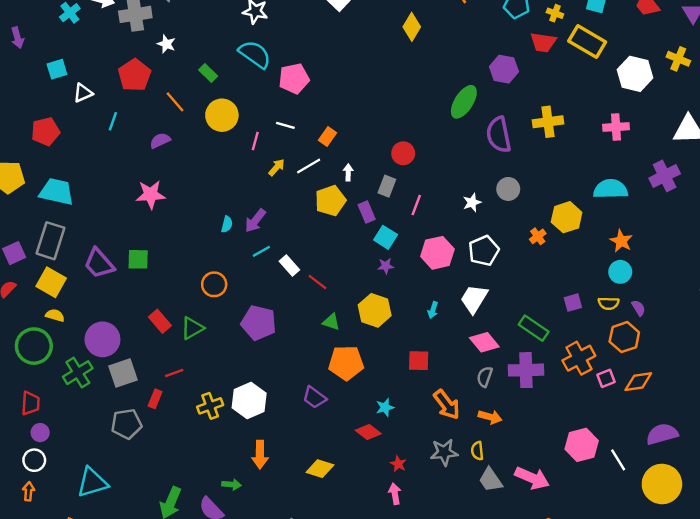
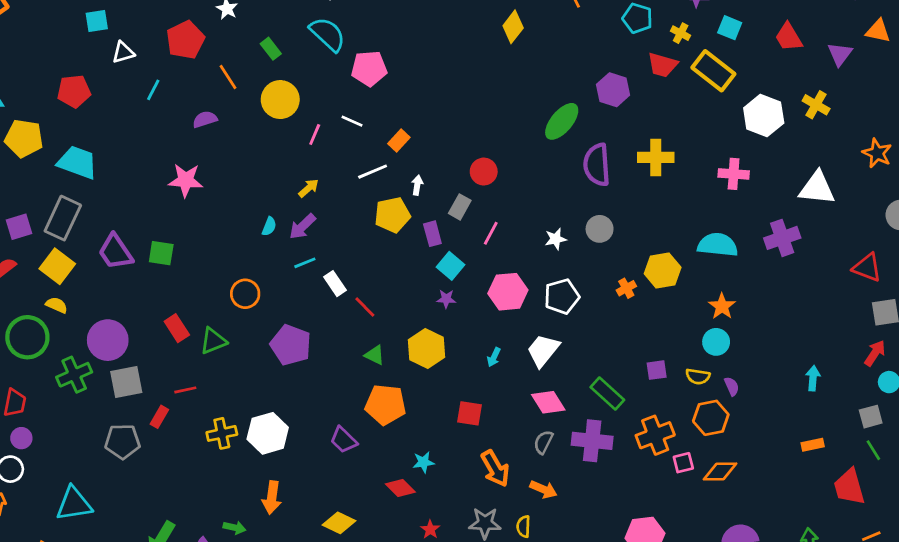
yellow arrow: (277, 167) -> (309, 188), moved

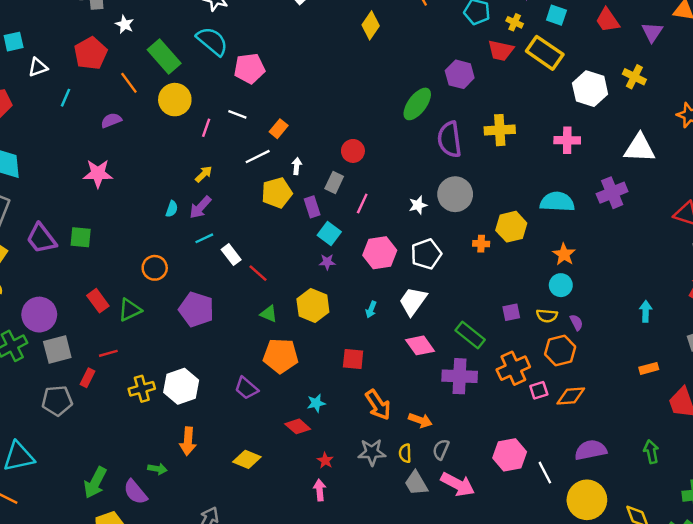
green rectangle: (271, 49) -> (164, 56), size x1.8
gray circle: (600, 229) -> (455, 194), size x1.5
orange cross: (626, 288) -> (481, 244), turned 35
gray semicircle: (543, 442) -> (441, 449), moved

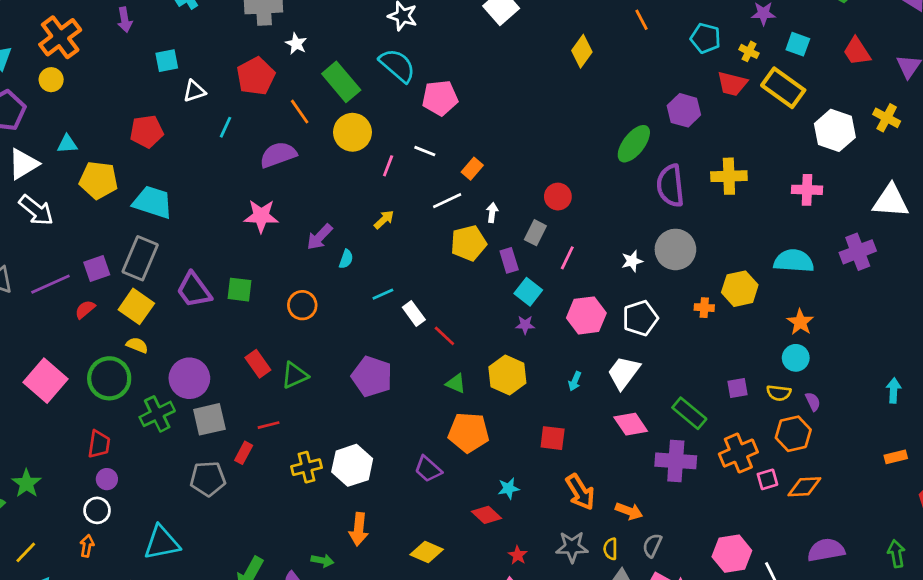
purple semicircle: (111, 120) -> (278, 155), size x1.5
purple arrow: (200, 207) -> (320, 237), moved
orange circle: (155, 268) -> (302, 305), moved

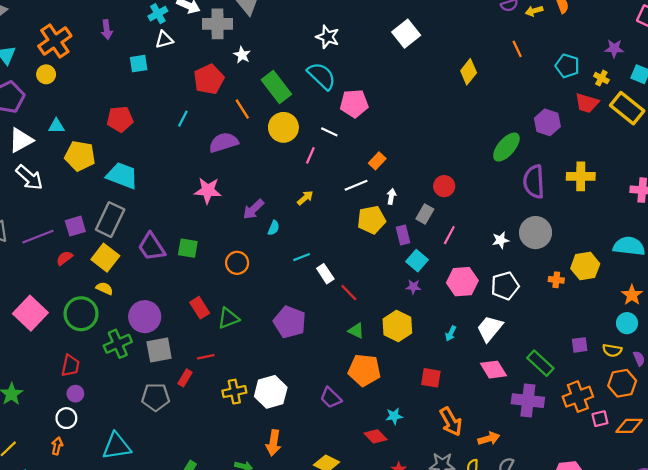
white triangle: (194, 91) -> (164, 40), moved
white line: (425, 151) -> (329, 132), moved
orange arrow: (629, 511) -> (489, 439), turned -40

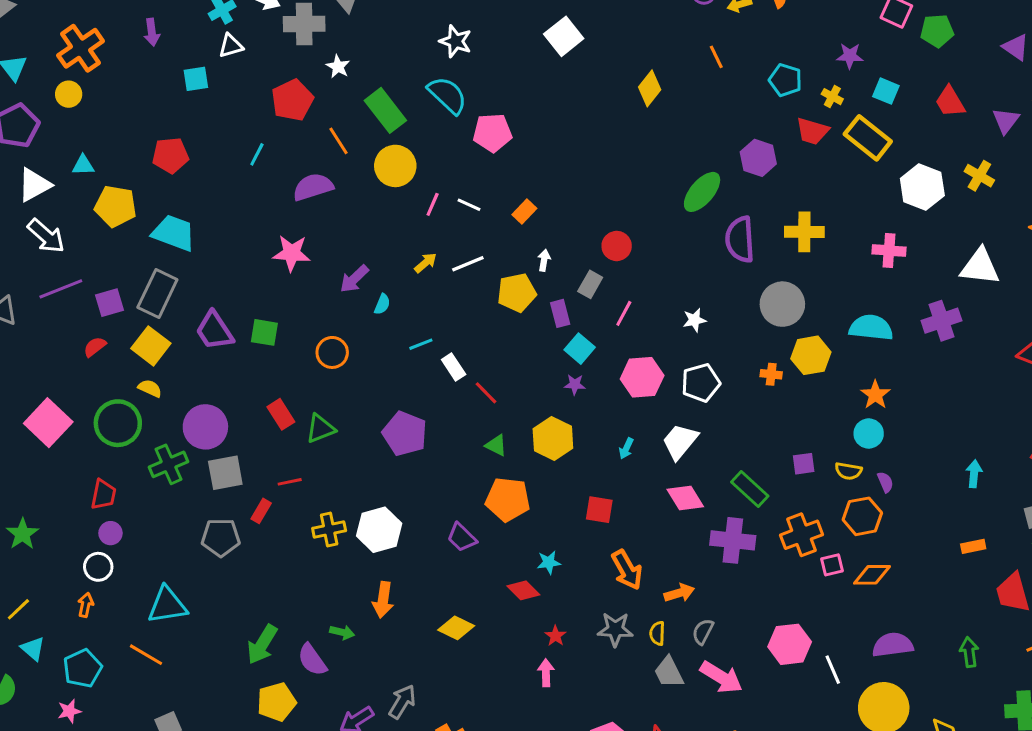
white line: (329, 132) -> (469, 205), moved
white line: (356, 185) -> (468, 264), moved
gray circle: (536, 233) -> (782, 304), moved
purple line: (38, 237) -> (61, 289), moved

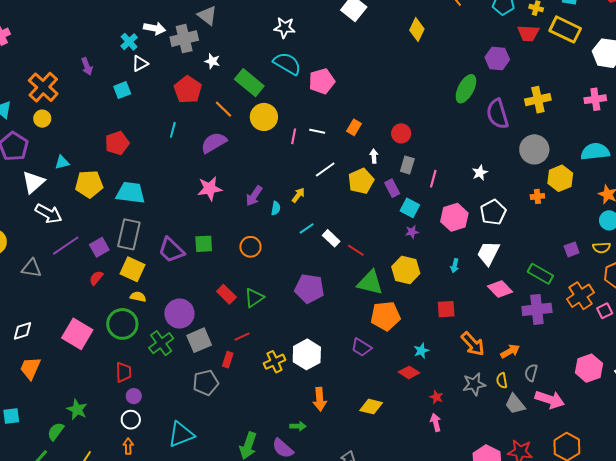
red circle: (617, 246) -> (401, 133), moved
yellow arrow: (426, 263) -> (298, 195), moved
green triangle: (496, 445) -> (370, 283), size x1.8

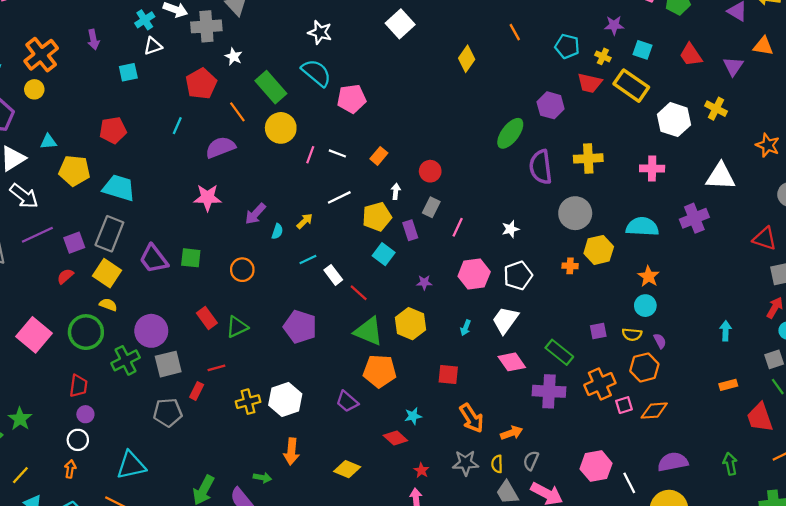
cyan square: (410, 208) -> (384, 254), moved

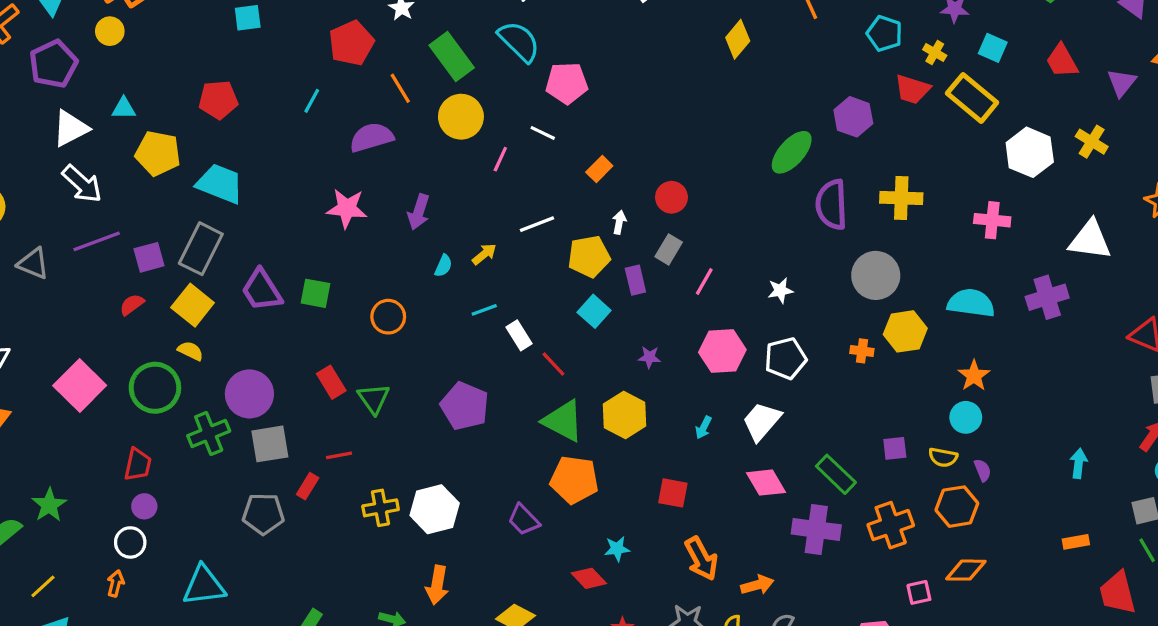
white line: (337, 153) -> (543, 133), moved
purple arrow: (255, 214) -> (419, 212), moved, turned -30
green triangle: (237, 327) -> (374, 399), turned -45
pink square: (624, 405) -> (919, 592), moved

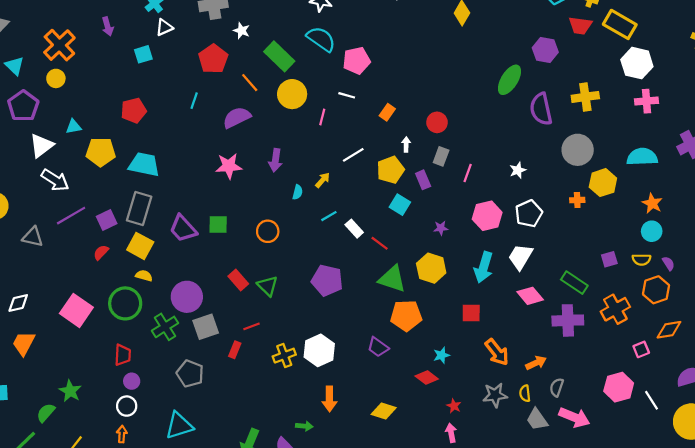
white hexagon: (1030, 152) -> (637, 63), moved
cyan arrow: (704, 428) -> (484, 267), size x2.0
gray pentagon: (263, 514) -> (190, 374), moved, turned 30

